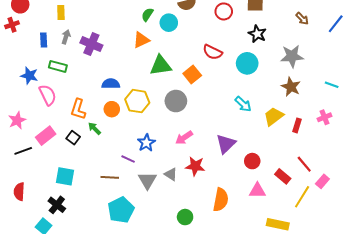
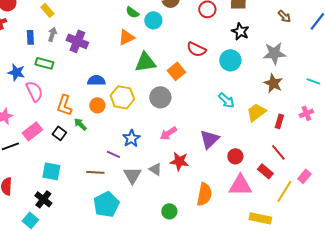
yellow rectangle: (61, 12) -> (47, 10), turned -40
green semicircle: (147, 15) -> (132, 12), turned -88
red line: (304, 164) -> (278, 152), moved
pink triangle: (257, 191) -> (240, 185), size x1.4

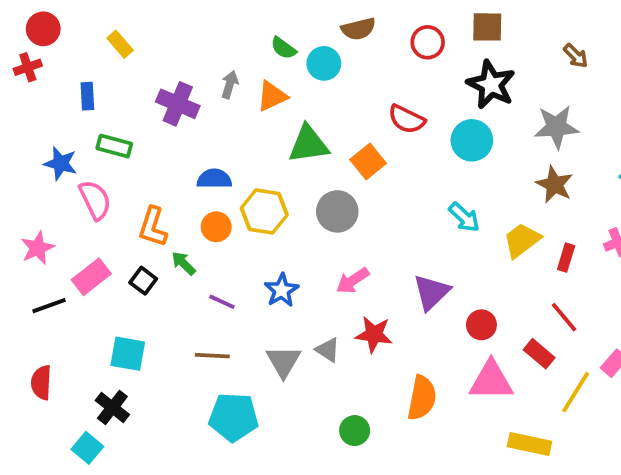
black star: (240, 31) -> (491, 85), size x1.4
gray arrow: (52, 34) -> (230, 85), moved
purple line: (113, 154) -> (222, 302), moved
cyan pentagon: (106, 204) -> (234, 417), turned 30

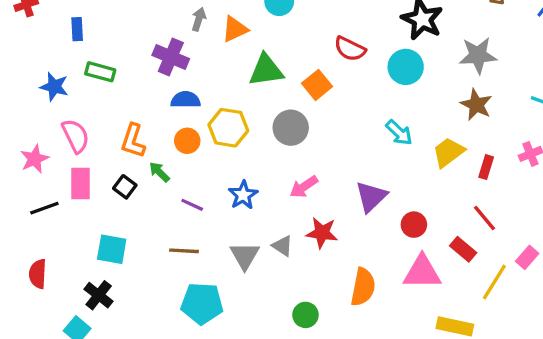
purple cross: (178, 104) -> (171, 57), moved
pink semicircle: (95, 200) -> (76, 136), moved
pink rectangle: (91, 277) -> (80, 184), turned -52

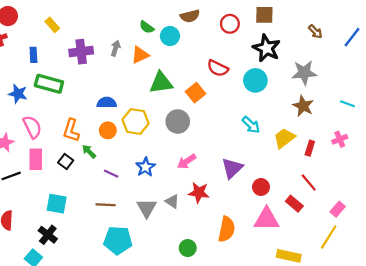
purple cross: (171, 57) -> (81, 52), moved, turned -30
green rectangle: (100, 72) -> (49, 84), size x1.4
yellow line: (494, 282) -> (329, 237), moved

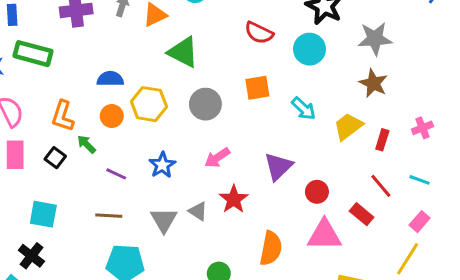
green triangle: (161, 83) -> (183, 52), turned 35
orange square: (195, 93) -> (257, 88), moved, turned 30
cyan line: (348, 104) -> (420, 180), moved
red star: (199, 193) -> (234, 199), turned 30

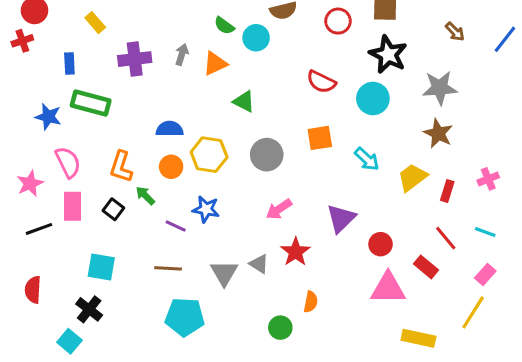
green triangle: (183, 52) -> (244, 102), size x0.7
blue star: (162, 165) -> (206, 209), moved, turned -30
orange semicircle: (271, 248) -> (311, 302), moved, size x0.6

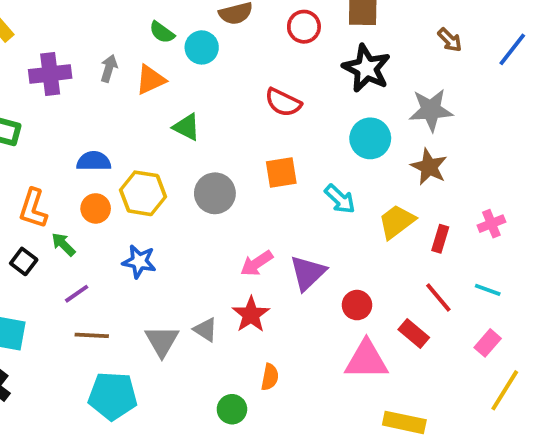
cyan circle: (373, 98) -> (370, 138), moved
pink arrow: (279, 209) -> (257, 263), moved
purple line: (176, 226) -> (77, 294), moved, turned -60
yellow line: (473, 312) -> (505, 390), moved

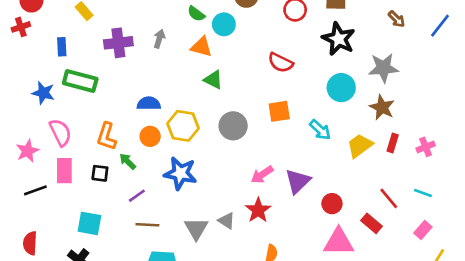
orange triangle: (151, 80) -> (201, 47), moved, turned 40
red rectangle: (440, 239) -> (393, 143), moved
black square: (24, 261) -> (100, 173), turned -30
blue star: (139, 261) -> (180, 173), size x1.4

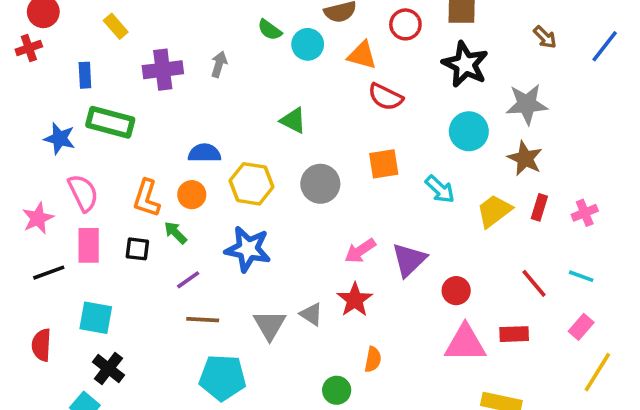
orange triangle: (201, 47) -> (362, 55), moved
orange circle: (150, 136) -> (192, 195), moved
cyan square: (89, 223) -> (96, 318), moved
red rectangle: (372, 223) -> (514, 334), moved, turned -42

